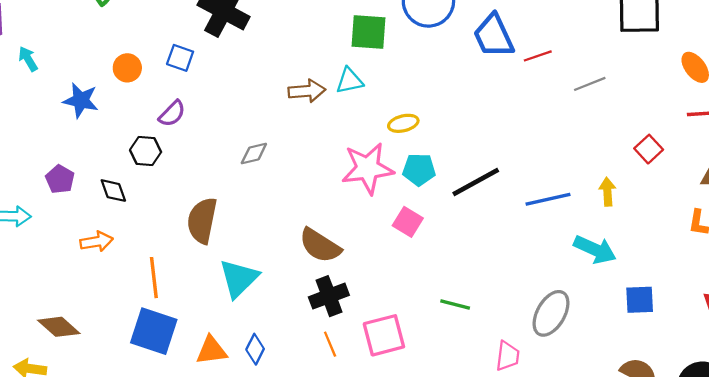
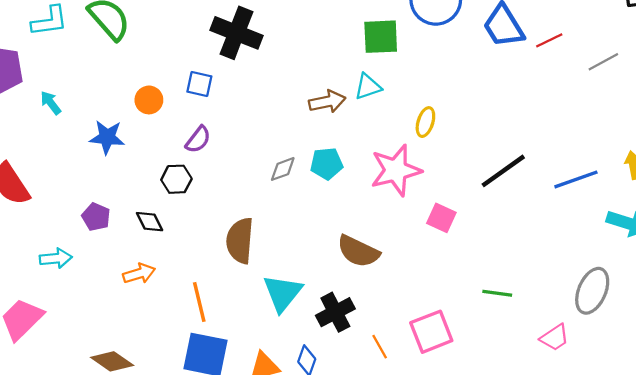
yellow ellipse: (403, 123) -> (425, 122), turned -52
cyan pentagon: (419, 170) -> (327, 164), moved
black cross: (329, 296) -> (335, 312), moved
pink trapezoid: (508, 356) -> (555, 338), turned 56

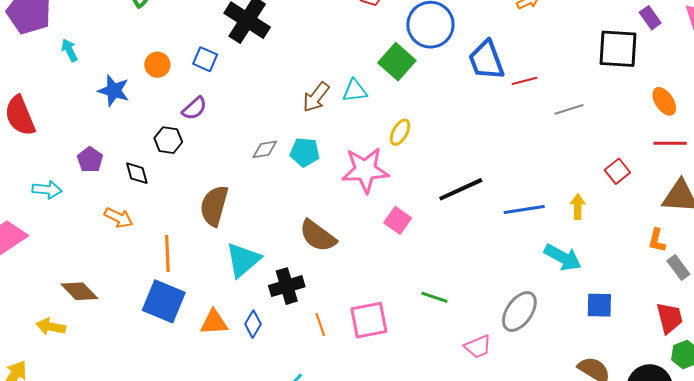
green square: (381, 37) -> (397, 62), moved, turned 33
brown arrow: (327, 102) -> (316, 97), turned 128
orange arrow: (139, 274) -> (119, 218), turned 32

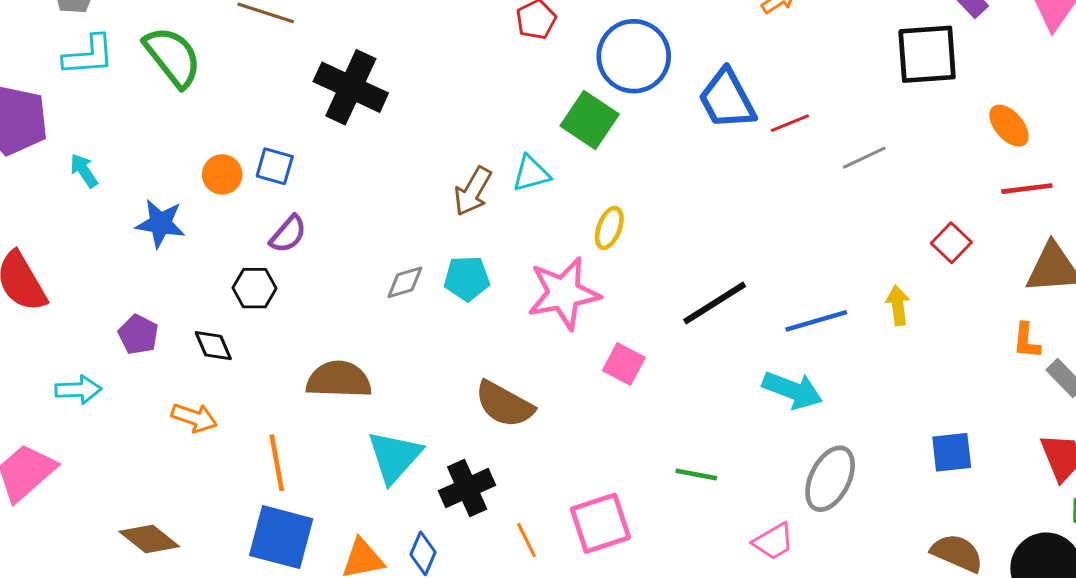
blue square: (205, 59) -> (275, 166), moved
brown semicircle: (214, 206) -> (339, 380), turned 84
cyan arrow: (563, 257) -> (792, 390), moved

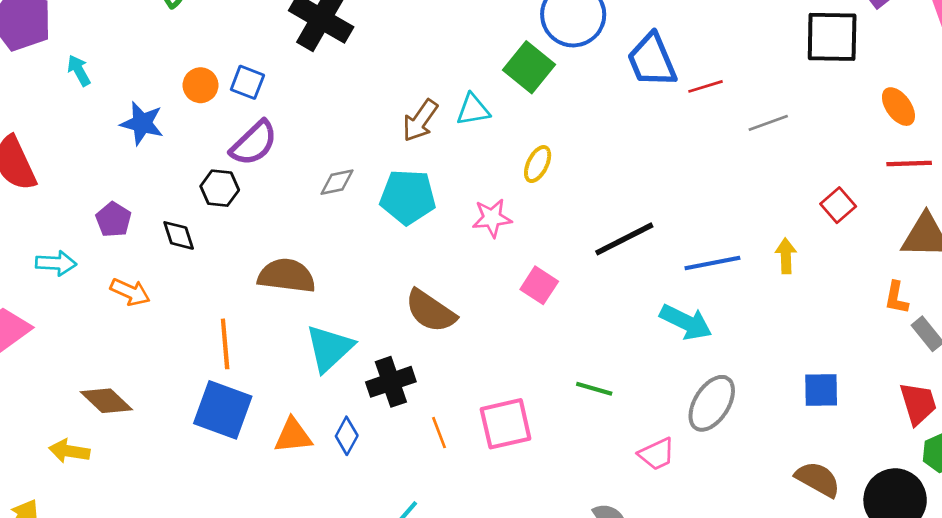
purple semicircle: (288, 234) -> (254, 143), size x1.4
cyan pentagon: (467, 278) -> (408, 197), size x1.4
gray diamond: (405, 282) -> (337, 182), moved
pink star: (564, 293) -> (492, 218), size x0.6
orange arrow: (194, 418) -> (130, 292), moved

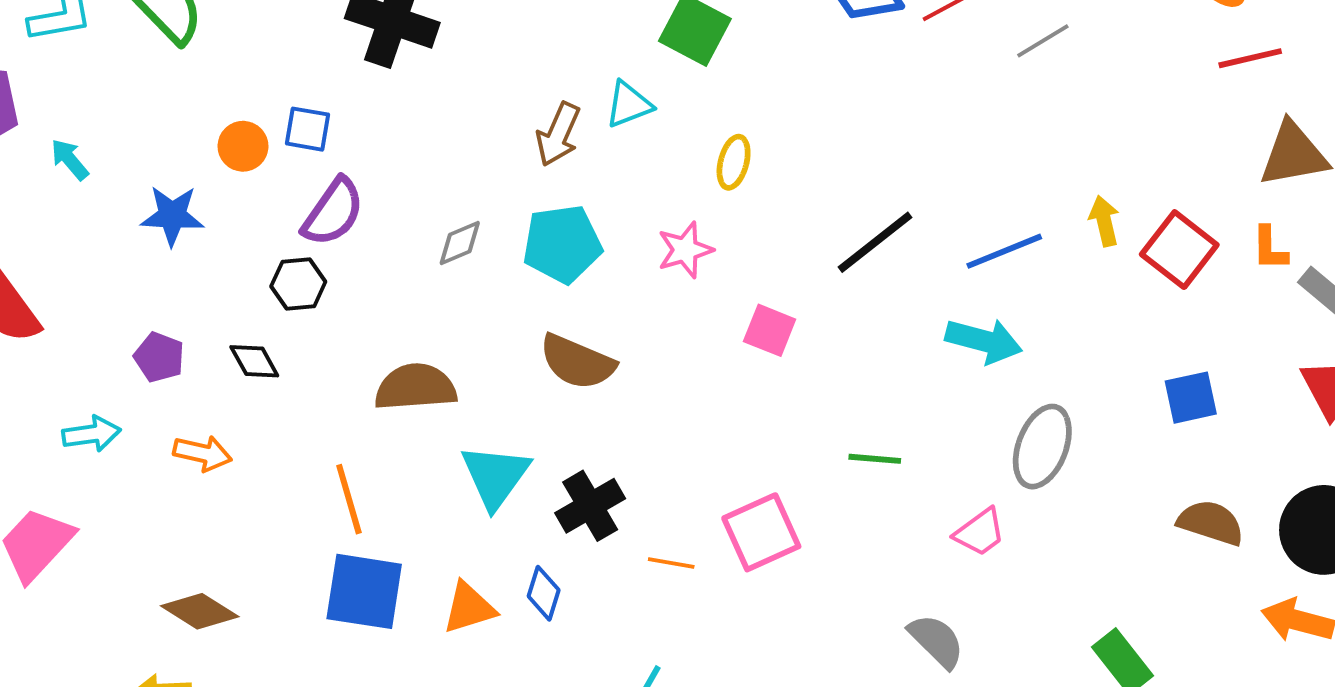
red square: (838, 205) -> (1179, 250), moved, size x1.5
brown semicircle: (430, 311) -> (577, 362), moved
orange line: (439, 433) -> (671, 563), turned -48

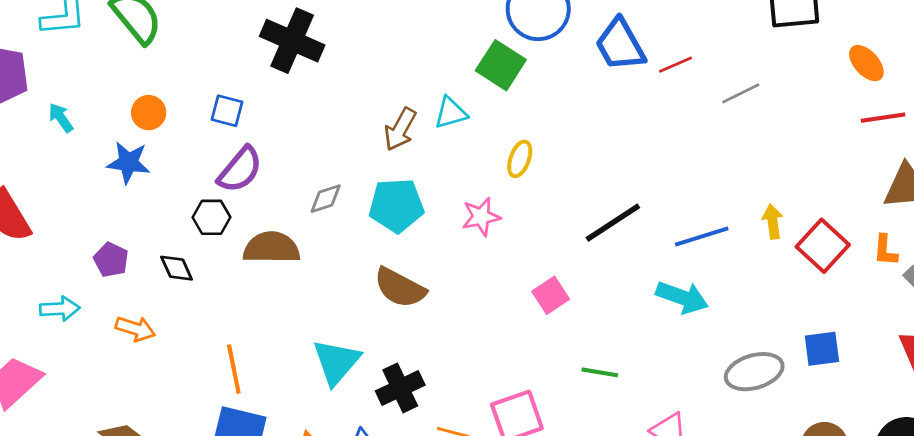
orange circle: (243, 146) -> (149, 113), moved
pink square: (770, 330) -> (551, 295), moved, turned 30
brown semicircle: (416, 387) -> (272, 248), moved
gray ellipse: (1042, 447) -> (754, 372), moved, turned 48

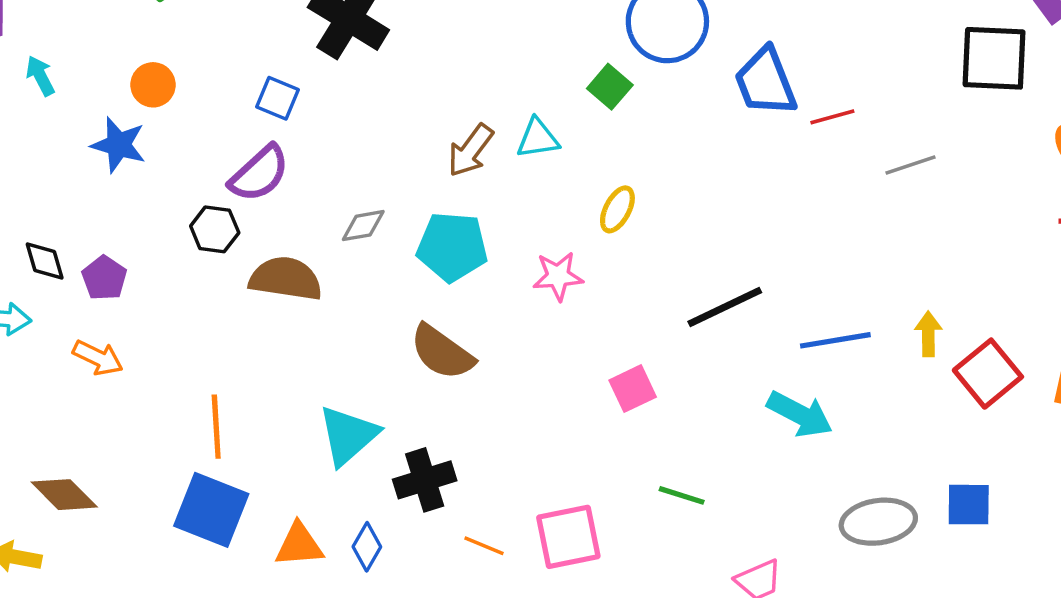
green square: (501, 65) -> (610, 87), size x0.7
blue square: (227, 111) -> (277, 98), moved
purple pentagon: (111, 260) -> (104, 278), moved
black diamond: (177, 268) -> (45, 261), moved

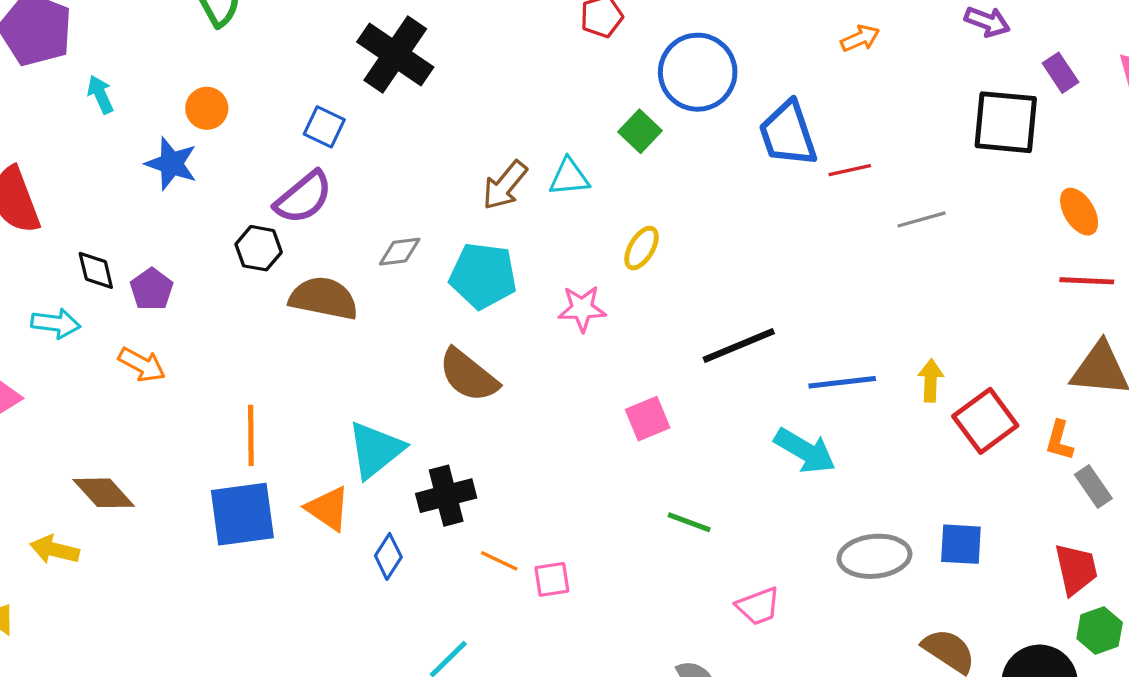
blue square: (211, 510) -> (242, 514), turned -32
pink square: (568, 537) -> (552, 579), moved, size x0.6
orange triangle: (299, 545) -> (328, 509), moved, turned 36

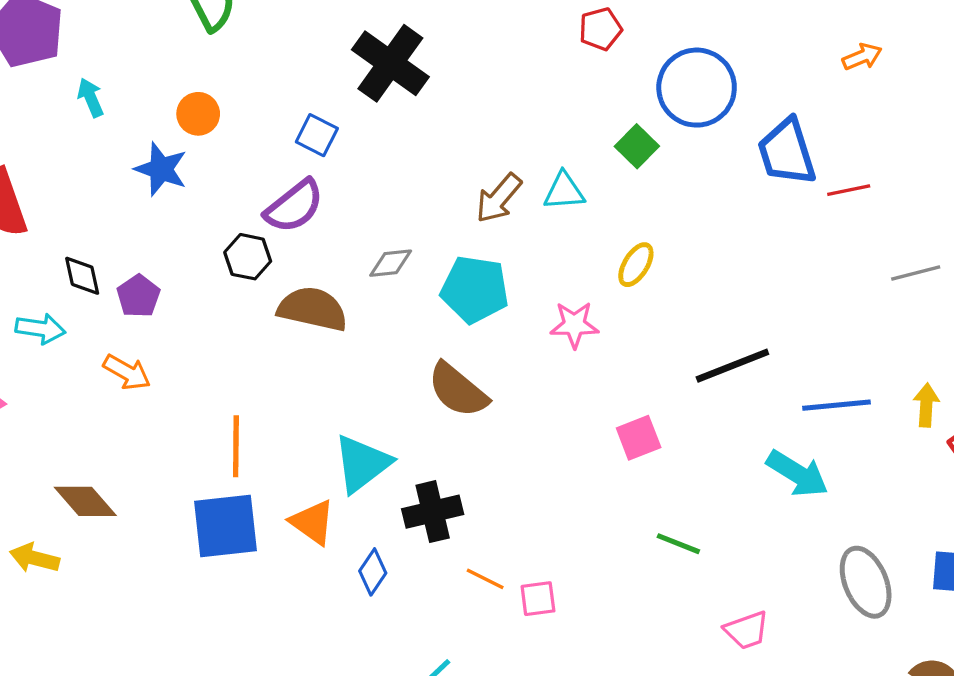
gray line: (922, 219) -> (916, 273), moved
gray ellipse: (874, 556) -> (866, 582), turned 72

